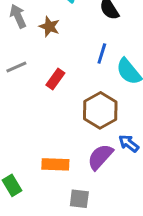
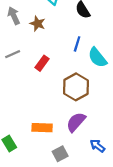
blue arrow: (129, 143) -> (97, 146), moved
gray square: (79, 199) -> (60, 154), turned -35

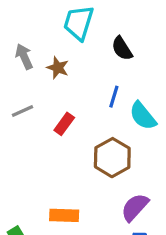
purple semicircle: (76, 122) -> (135, 207), moved

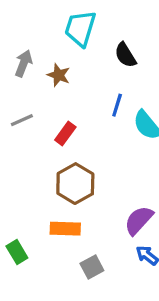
gray arrow: (24, 56) -> (24, 63), turned 45
brown hexagon: (112, 158) -> (75, 184), moved

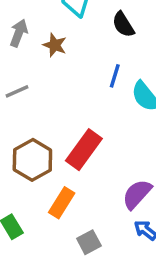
red rectangle: (65, 134) -> (84, 150), moved, size x1.6
brown hexagon: (75, 184) -> (32, 160), moved
orange rectangle: (65, 229) -> (62, 203), turned -60

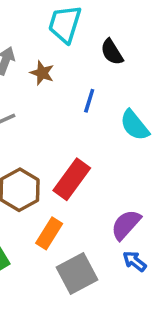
blue line: (115, 76) -> (89, 101), moved
gray square: (89, 242) -> (77, 273), size x1.6

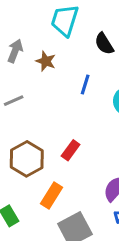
red rectangle: (72, 179) -> (71, 150), size x0.6

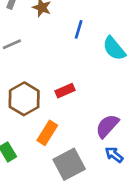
red rectangle: (71, 150) -> (65, 91), turned 30

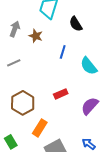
red rectangle: (65, 91) -> (61, 94), moved
purple semicircle: (107, 126) -> (90, 106), moved

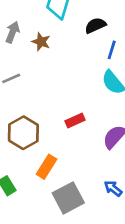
black semicircle: (76, 24) -> (95, 25), turned 98
blue line: (63, 52) -> (112, 50), moved

